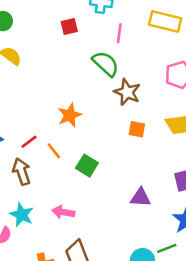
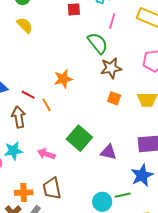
brown star: (127, 92) -> (111, 68), turned 30
red line: (29, 142) -> (28, 95), turned 56
green square: (87, 166) -> (79, 138), moved, size x1.4
cyan star: (22, 215) -> (13, 151), turned 30

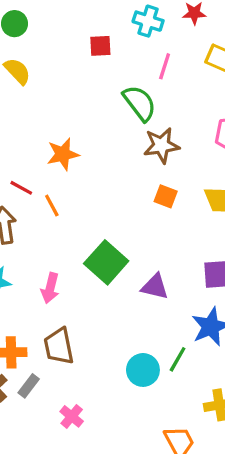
orange star: (63, 79) -> (63, 154), moved
pink arrow: (46, 154) -> (50, 288), turned -96
green line: (123, 195) -> (178, 359), turned -49

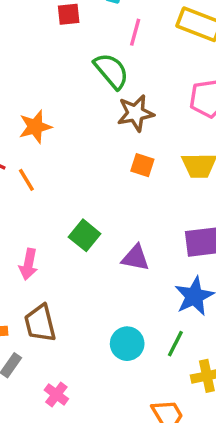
green square: (106, 262) -> (85, 235), size x0.7
green line: (178, 359) -> (175, 344), moved

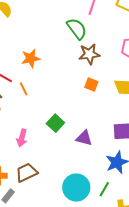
brown trapezoid: (40, 323) -> (26, 173), turned 75
cyan circle: (127, 344) -> (76, 188), size x1.4

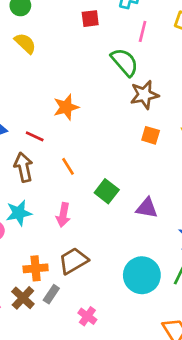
orange line: (24, 89) -> (68, 166), moved

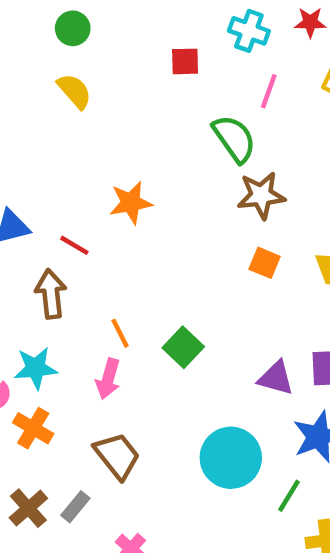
orange line: (68, 166) -> (120, 333), moved
purple triangle: (147, 208) -> (276, 378), moved
brown trapezoid: (73, 261) -> (117, 456), turned 76
orange cross: (36, 268) -> (33, 428), moved, turned 30
cyan circle: (142, 275) -> (231, 458), moved

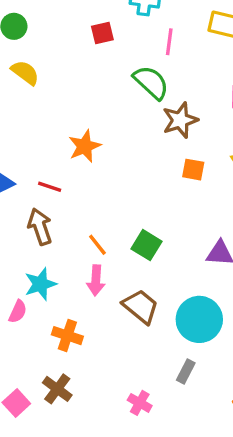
orange cross: (33, 428) -> (67, 336), moved
brown trapezoid: (117, 456) -> (141, 306), moved
gray rectangle: (75, 507) -> (186, 371), moved

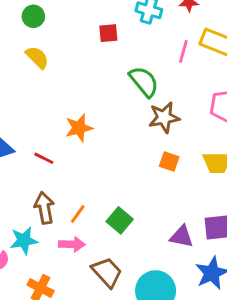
pink line: (169, 42) -> (183, 51), moved
brown arrow: (40, 227) -> (44, 208), moved
orange line: (97, 245) -> (78, 214), turned 66
pink arrow: (96, 280) -> (72, 244), turned -100

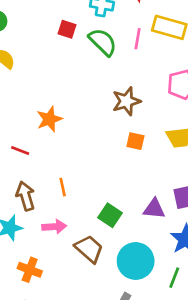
red square: (108, 33) -> (67, 29), turned 30
green semicircle: (144, 82) -> (103, 42), moved
orange line: (78, 214) -> (63, 187), moved, turned -42
green square: (120, 220) -> (110, 215), moved

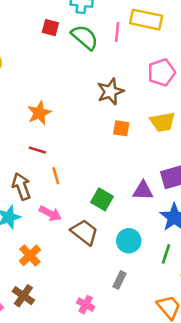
red line: (20, 150) -> (37, 150), moved
pink arrow: (54, 227) -> (50, 213), turned 35
cyan circle: (136, 261) -> (129, 241), size x0.7
orange cross: (30, 270) -> (30, 255), turned 30

